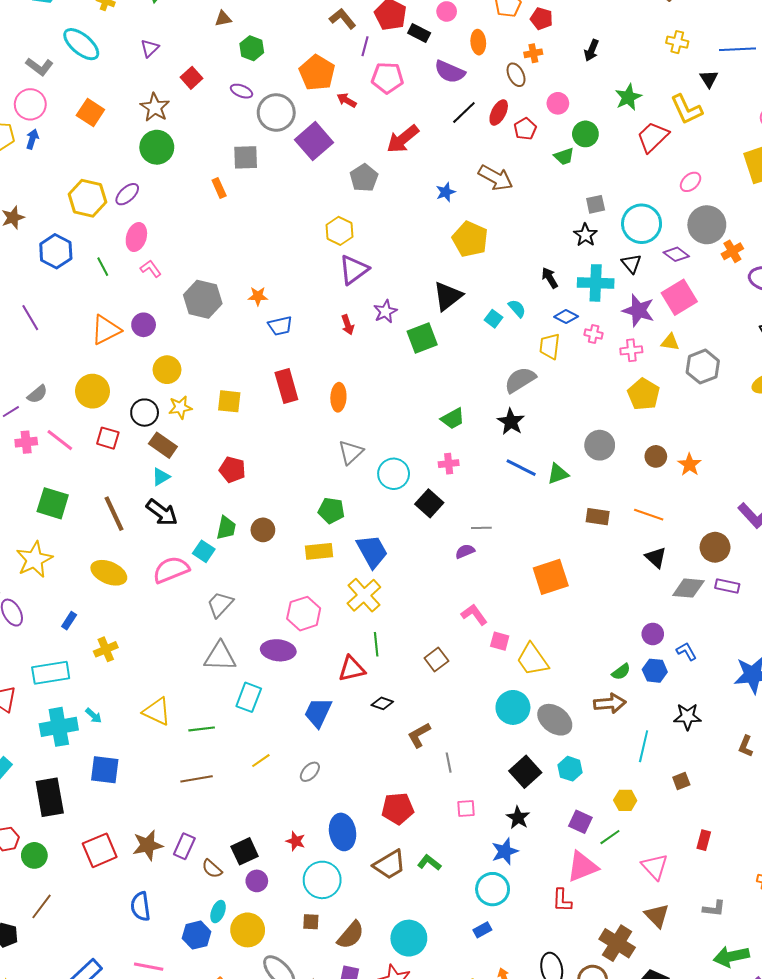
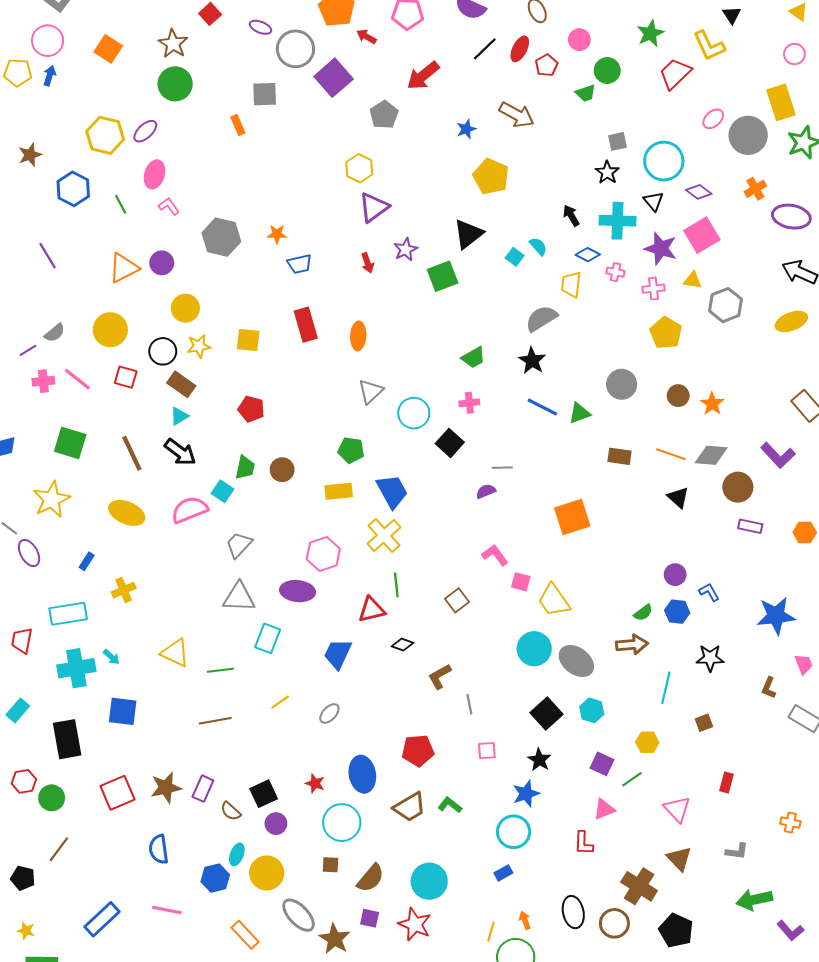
gray circle: (707, 225) -> (748, 135), moved
gray diamond: (688, 588) -> (711, 455), moved
pink triangle: (582, 867) -> (604, 809), size x0.7

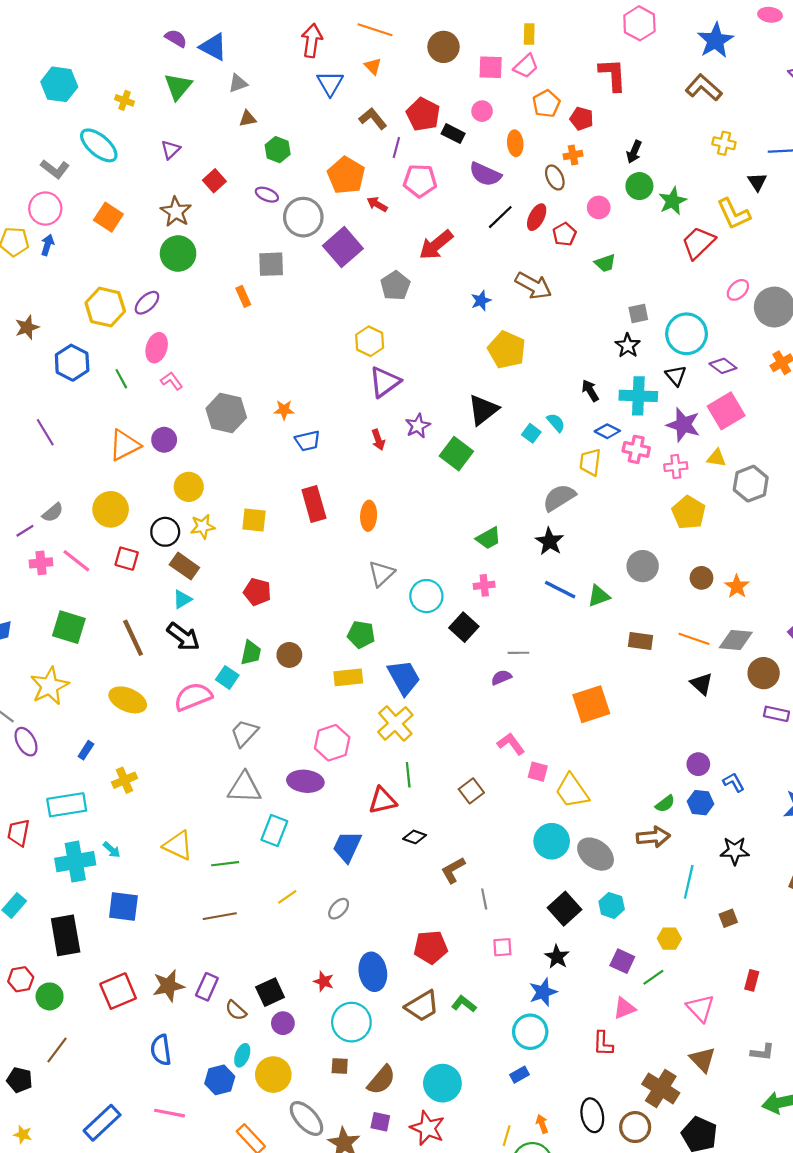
green circle: (607, 70) -> (639, 186), moved
pink cross: (615, 272) -> (636, 449), size x1.4
green square: (443, 276) -> (456, 454), turned -32

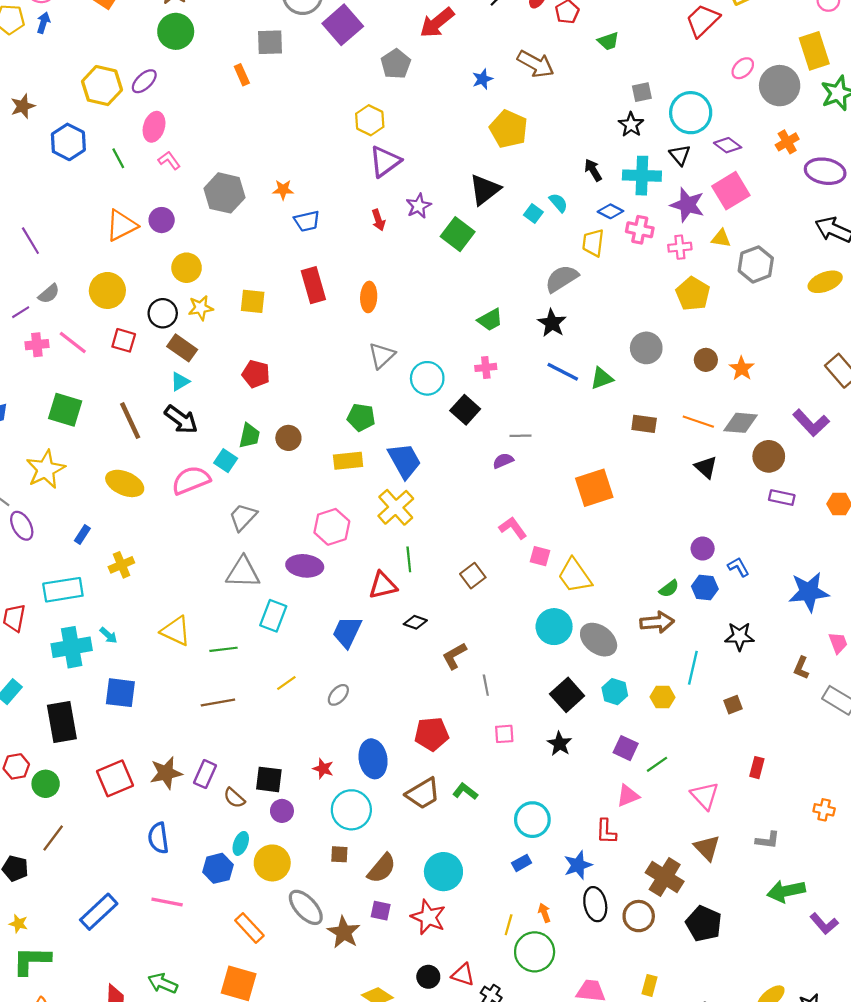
purple line: (45, 432) -> (30, 241), moved
yellow hexagon: (669, 939) -> (662, 697), moved
black square: (270, 992) -> (269, 779), turned 32
blue star: (543, 992) -> (578, 865), moved

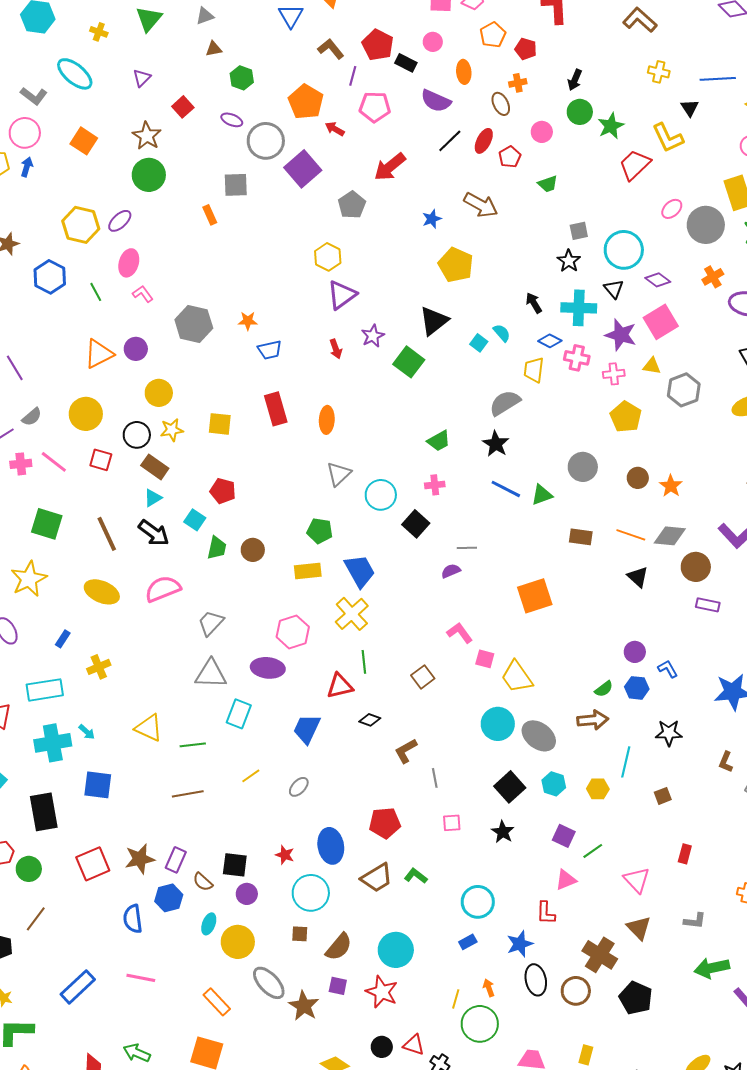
cyan square: (226, 461) -> (195, 520), moved
blue hexagon: (218, 868) -> (169, 898), moved

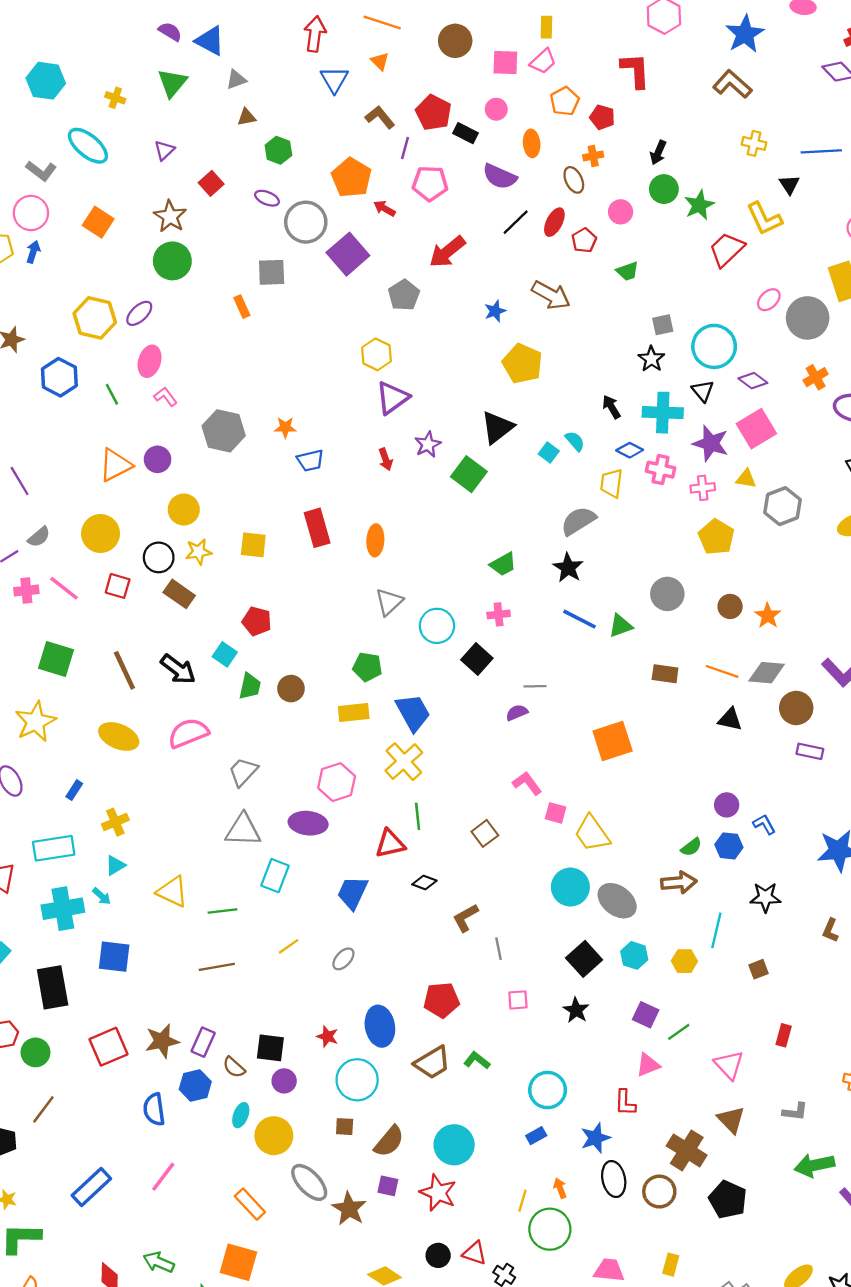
cyan triangle: (153, 498) -> (115, 865), moved
black triangle: (638, 577) -> (730, 719), turned -30
pink line: (141, 978) -> (163, 1177), turned -64

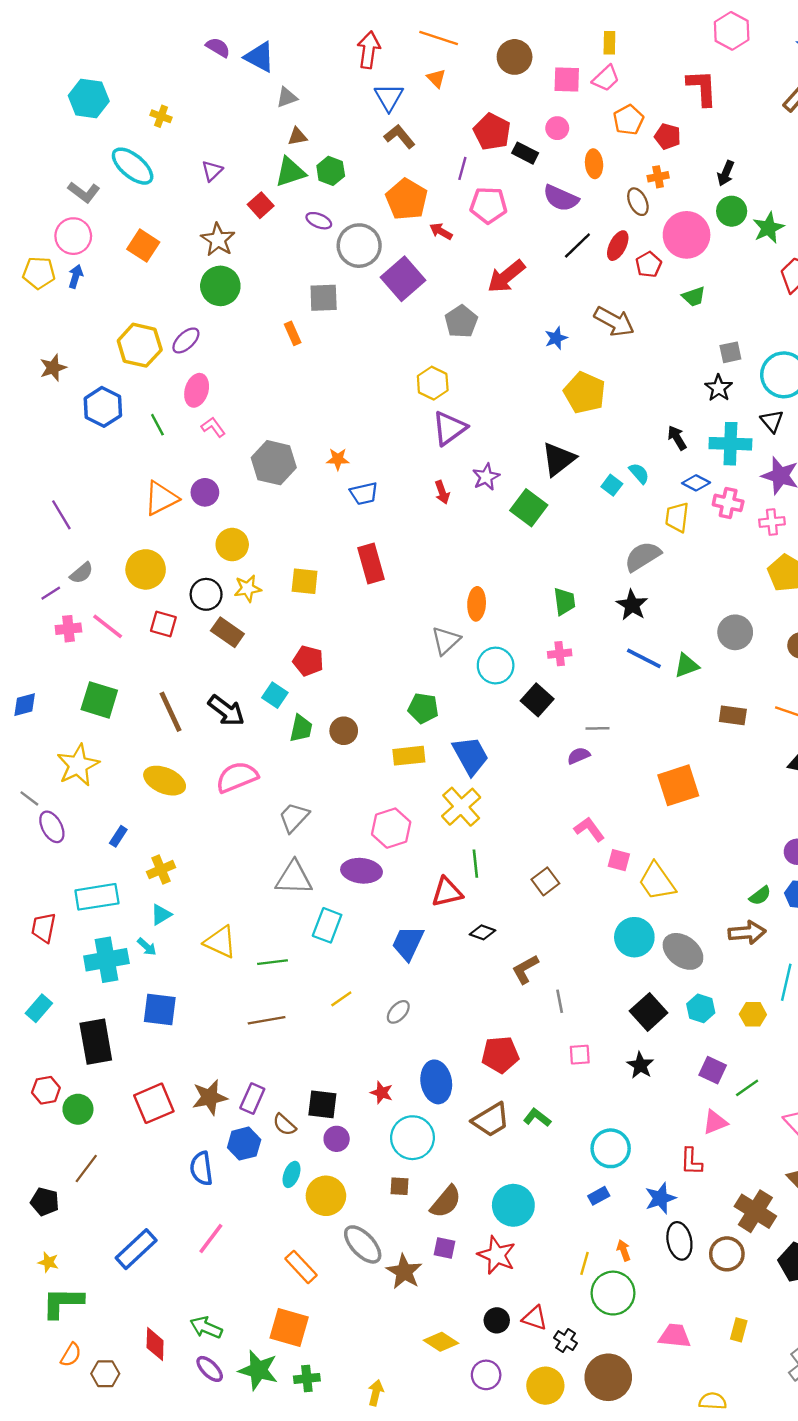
green triangle: (172, 83) -> (290, 172), moved, turned 32
brown L-shape: (380, 117) -> (399, 136), moved
pink circle: (621, 212) -> (687, 235), size x1.8
orange ellipse: (375, 540) -> (477, 604), moved
green trapezoid: (503, 564) -> (564, 601), turned -68

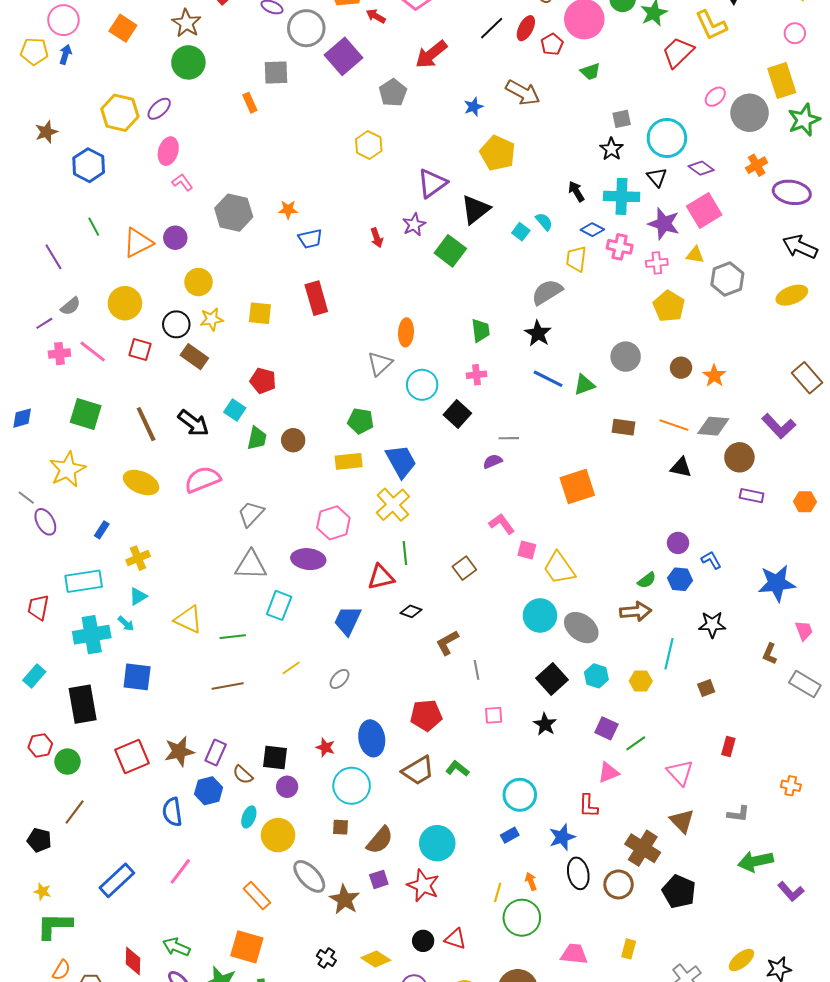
green line: (157, 425) -> (94, 227), moved
purple triangle: (449, 428) -> (432, 183), moved
purple square: (445, 1248) -> (379, 879), turned -30
black cross: (566, 1341) -> (326, 958), moved

